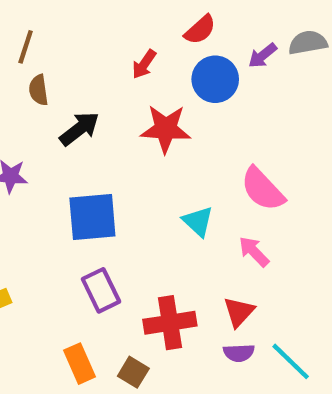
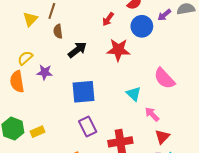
pink arrow: (254, 252) -> (152, 114), moved
red triangle: (239, 312) -> (162, 137), moved

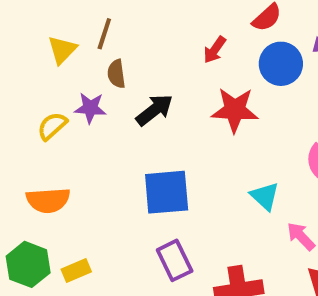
purple star: (45, 72) -> (90, 108), moved
orange semicircle: (17, 82) -> (48, 200), moved, turned -85

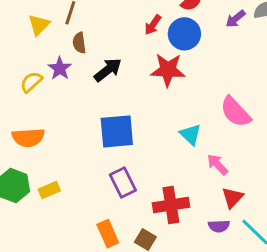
blue circle: (281, 64) -> (184, 34), moved
purple star: (90, 108) -> (60, 68), turned 30

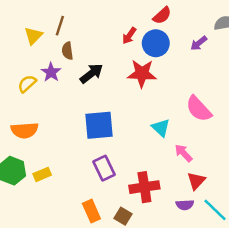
purple arrow: (235, 19) -> (199, 43), moved

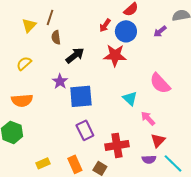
purple star: (51, 72) -> (60, 81), moved
yellow rectangle: (42, 174) -> (43, 163), moved

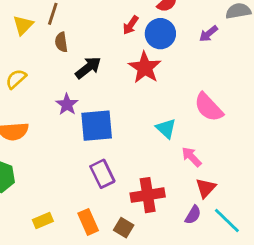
red star: (115, 55) -> (145, 68), turned 30
purple semicircle: (149, 159) -> (193, 215), turned -56

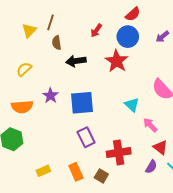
red arrow: (131, 25) -> (96, 30), moved
black arrow: (88, 68) -> (76, 61), turned -150
purple star: (67, 104) -> (51, 96), moved
red triangle: (206, 188) -> (160, 147), turned -35

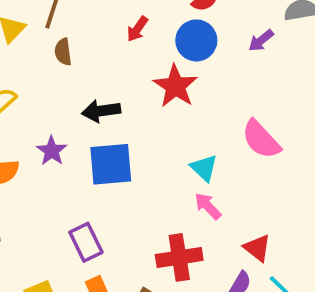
black arrow: (76, 61) -> (101, 111), moved
pink arrow: (150, 125) -> (208, 206), moved
purple rectangle: (86, 137) -> (86, 242), moved

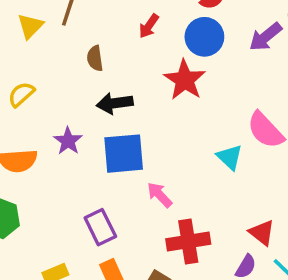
purple arrow: (261, 40) -> (265, 37), size x1.4
brown semicircle: (63, 52) -> (95, 58), moved
cyan triangle: (204, 168) -> (230, 157), moved
pink arrow: (208, 206) -> (160, 195), moved

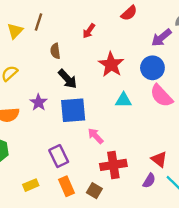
blue circle: (204, 37) -> (152, 68), moved
black arrow: (115, 103) -> (68, 79), turned -125
cyan triangle: (230, 157) -> (123, 100), moved, turned -42

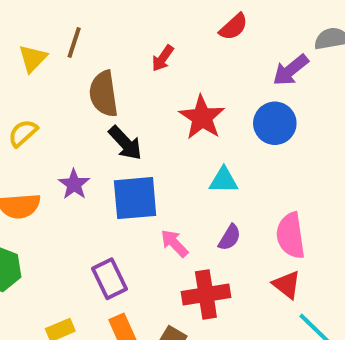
brown semicircle: (55, 51) -> (104, 94), size x1.6
pink semicircle: (161, 96) -> (291, 235), moved, turned 35
purple semicircle: (149, 181) -> (230, 237), moved

